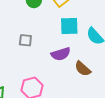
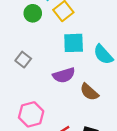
gray square: (25, 40) -> (23, 60), turned 32

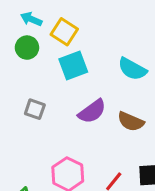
cyan square: (74, 43) -> (73, 66), moved

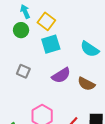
cyan arrow: (31, 19) -> (25, 11), turned 40

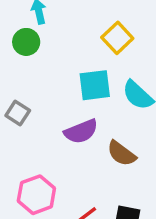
yellow square: (46, 21) -> (117, 38), moved
cyan square: (51, 44) -> (95, 85), moved

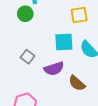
yellow square: (117, 38) -> (79, 15), turned 30
gray square: (18, 113) -> (28, 57), moved

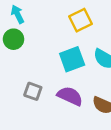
purple semicircle: (54, 69) -> (70, 96), turned -120

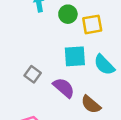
green circle: (13, 39) -> (68, 14), moved

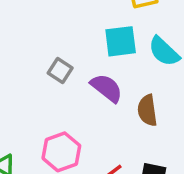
brown semicircle: (91, 104) -> (147, 110), turned 45

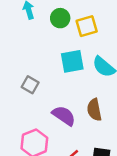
purple semicircle: (107, 88) -> (64, 116), moved

